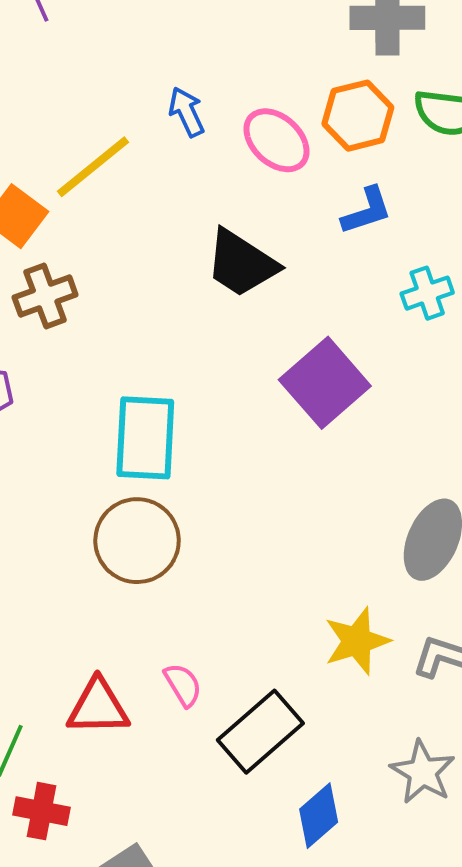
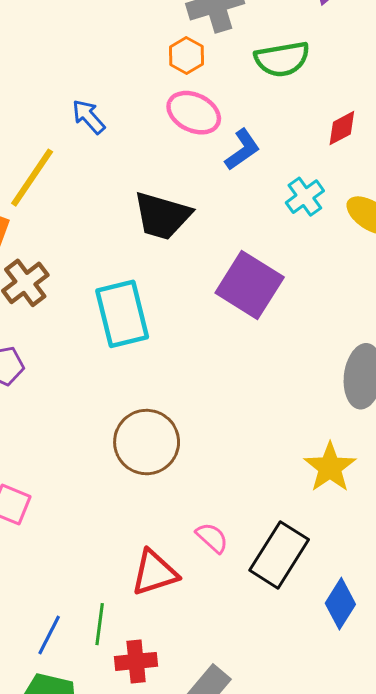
orange hexagon: (358, 116) -> (186, 55), moved, size x0.7
pink ellipse: (277, 140) -> (194, 113), moved
cyan rectangle: (145, 438) -> (122, 314), moved

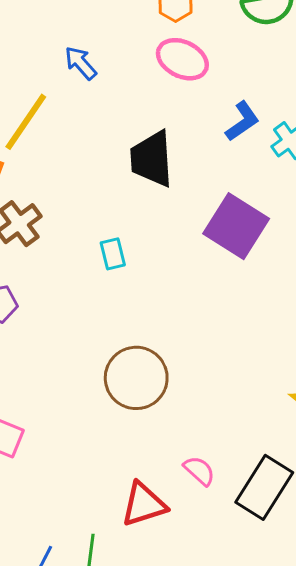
blue L-shape: (242, 150) -> (242, 121), moved
black trapezoid: (162, 216) -> (152, 159), turned 70
cyan rectangle: (122, 314) -> (113, 254), size x0.5

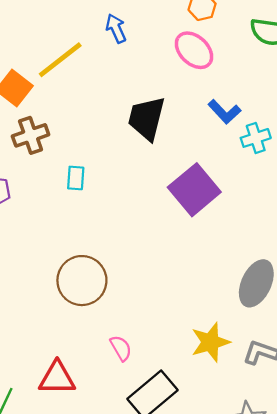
blue L-shape: (242, 121) -> (224, 112), turned 64
cyan rectangle: (113, 254) -> (76, 178), moved
pink semicircle: (199, 471) -> (121, 348), moved

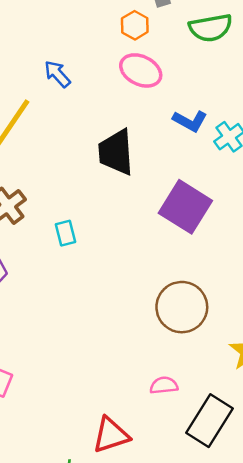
brown circle: (82, 281) -> (182, 307), moved
pink semicircle: (121, 348) -> (164, 385), turned -48

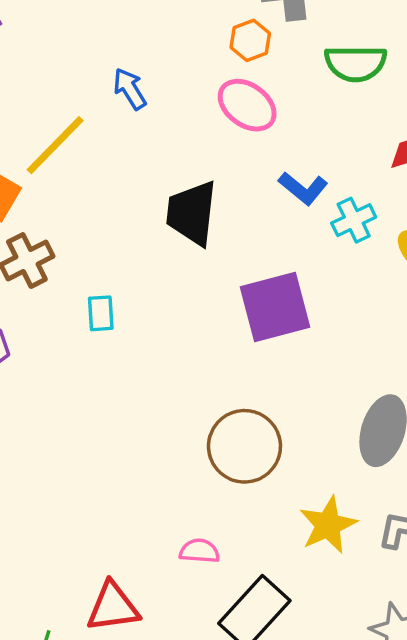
purple square: (185, 207) -> (275, 307), turned 33

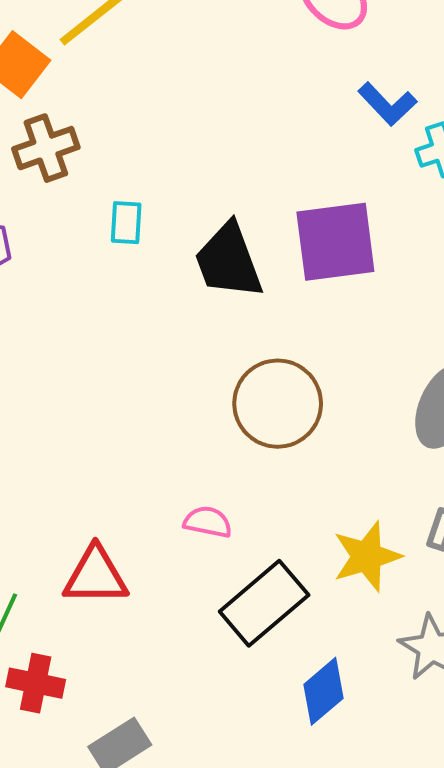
black trapezoid: (192, 213) -> (228, 261), moved, turned -34
yellow star: (328, 525) -> (367, 556), moved

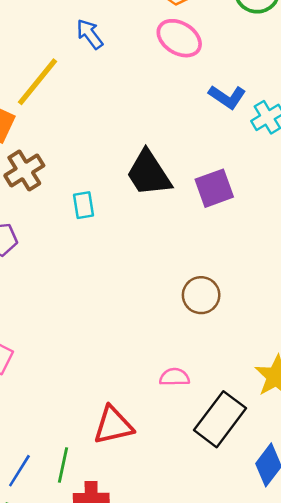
purple square: (335, 242) -> (214, 188), size x0.7
black trapezoid: (228, 261) -> (149, 173), moved
brown circle: (278, 404) -> (201, 295), size x0.7

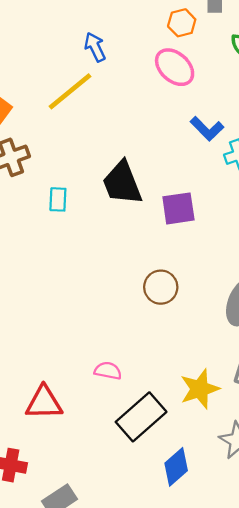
yellow line: (37, 82) -> (70, 91), moved
brown circle: (201, 295) -> (161, 287), moved

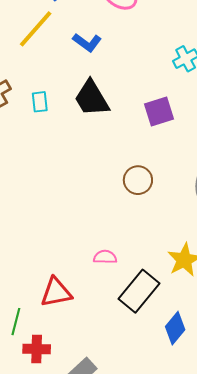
blue L-shape: (207, 129) -> (87, 42), moved
cyan rectangle: (58, 199) -> (40, 102), moved
purple square: (178, 208) -> (159, 111), moved

